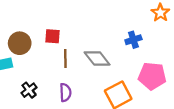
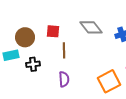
gray diamond: (97, 58) -> (91, 27), moved
black cross: (29, 90) -> (33, 64), moved, turned 32

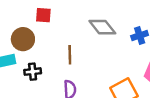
red square: (53, 31) -> (43, 15), moved

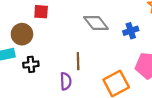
brown line: (70, 55) -> (78, 61), moved

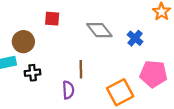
red square: (41, 12) -> (52, 19), moved
blue cross: (131, 31) -> (135, 38), turned -32

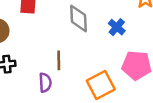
gray diamond: (99, 30) -> (79, 18), turned 35

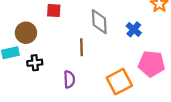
brown line: (59, 60) -> (82, 47), moved

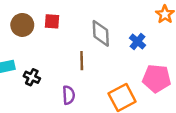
brown circle: (26, 33) -> (22, 25), moved
black cross: (35, 63) -> (32, 77), turned 32

